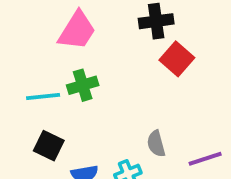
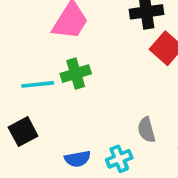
black square: (49, 146) -> (23, 132), moved, turned 36

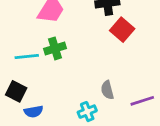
black square: (23, 132) -> (16, 91), turned -35
blue semicircle: (77, 159) -> (34, 112), moved

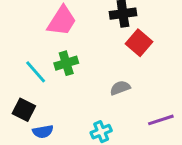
cyan line: (27, 56) -> (36, 72), turned 55
gray semicircle: (107, 90) -> (120, 88), moved, turned 84

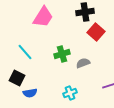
green cross: (66, 63) -> (62, 54), moved

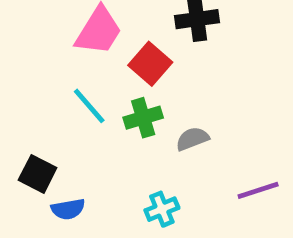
red square: (96, 32) -> (150, 64), moved
cyan line: (25, 52) -> (89, 106), moved

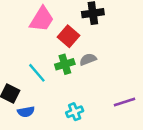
cyan line: (89, 106) -> (37, 73), moved
gray semicircle: (192, 139) -> (88, 59), moved

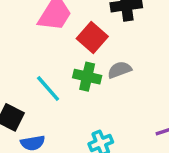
green cross: (65, 64) -> (87, 77), turned 30

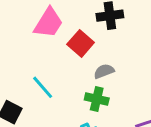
green cross: (87, 77) -> (97, 99), moved

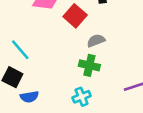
cyan line: (43, 87) -> (20, 50), moved

